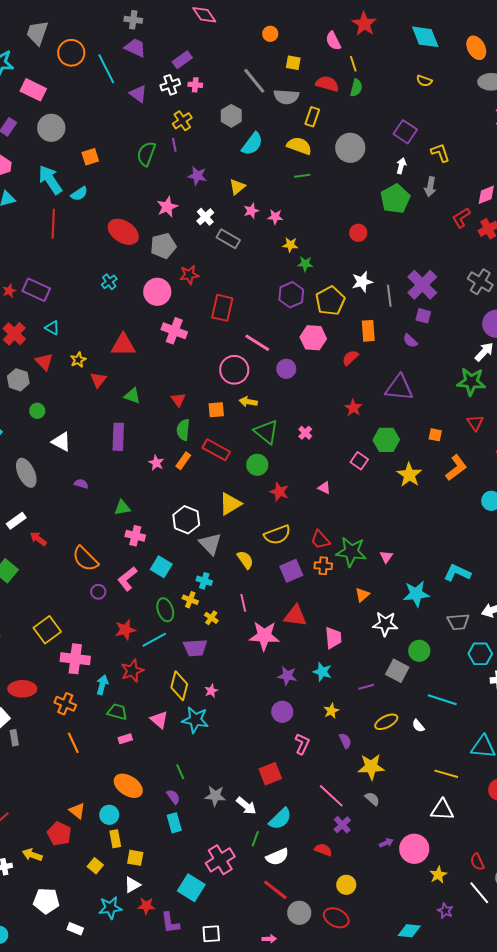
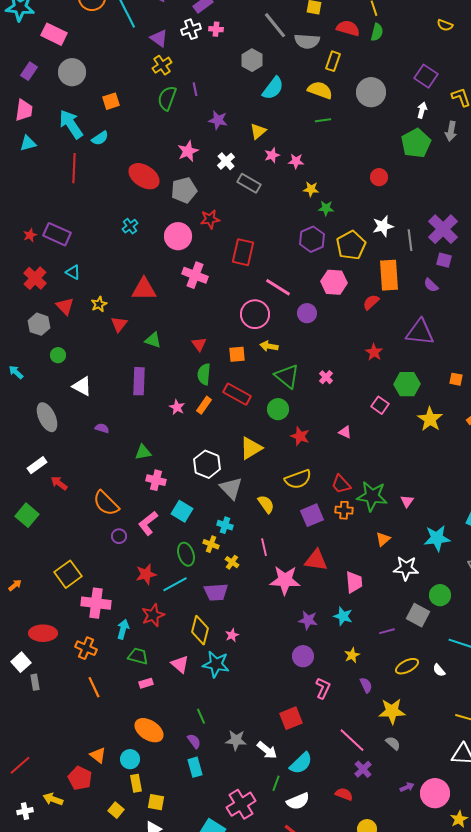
yellow cross: (182, 121) -> (162, 65), moved
orange rectangle: (368, 331) -> (389, 275), size x1.4

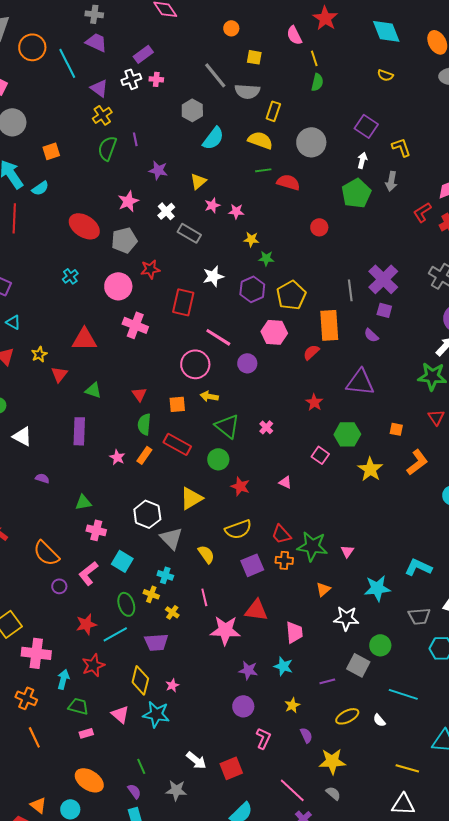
red semicircle: (348, 28) -> (288, 182), moved
white star: (383, 226) -> (213, 276), moved
white arrow: (267, 750) -> (196, 760), moved

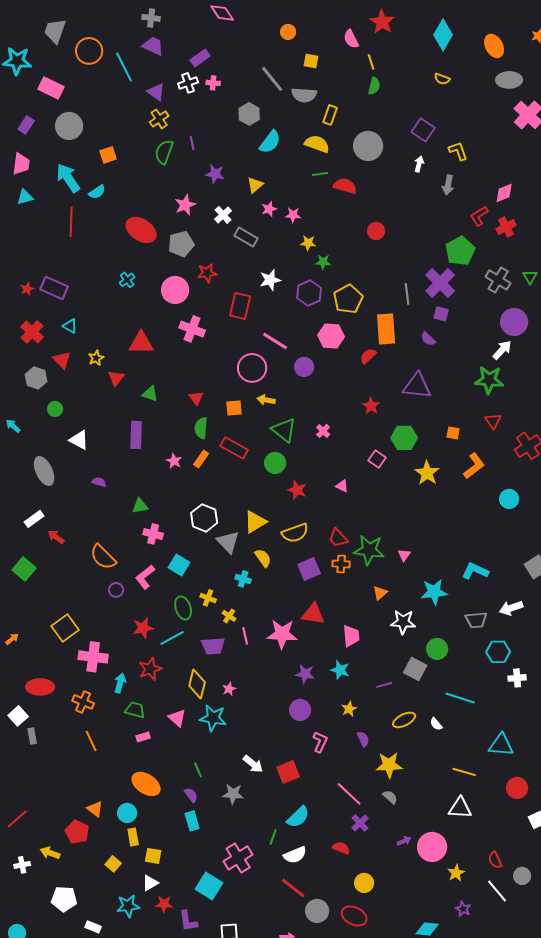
cyan diamond: (386, 31) -> (443, 35), turned 52
green pentagon: (356, 193) -> (460, 251), moved
yellow triangle: (191, 498) -> (255, 522), moved
cyan cross: (165, 575) -> (243, 579), moved
pink line: (204, 597) -> (245, 636), moved

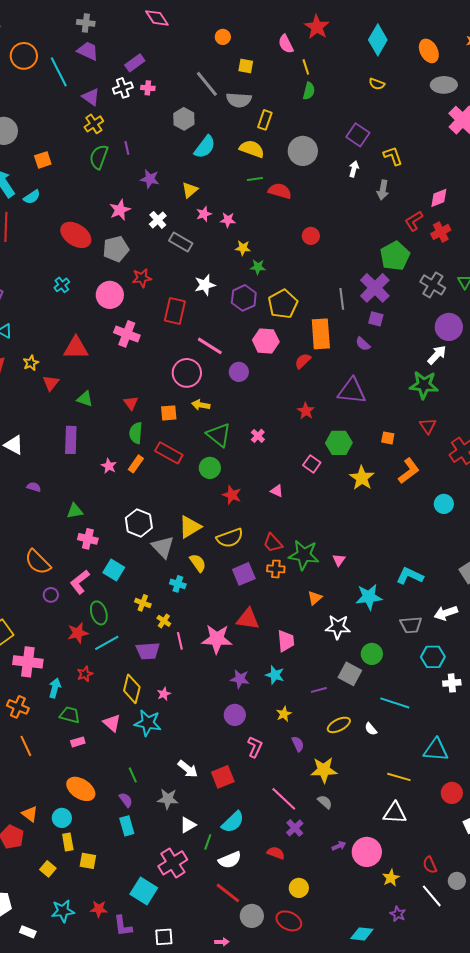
green ellipse: (183, 608) -> (99, 613), moved
red star: (150, 669) -> (85, 674), size x0.7
white triangle: (150, 883) -> (188, 825), moved

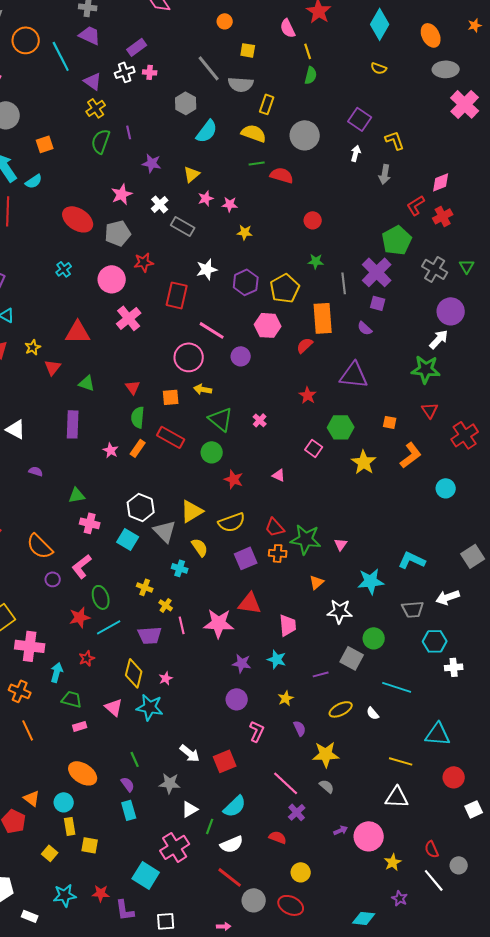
green star: (258, 267) -> (316, 261), moved
pink cross: (127, 334) -> (129, 318), turned 30
cyan square: (114, 570) -> (128, 539), moved

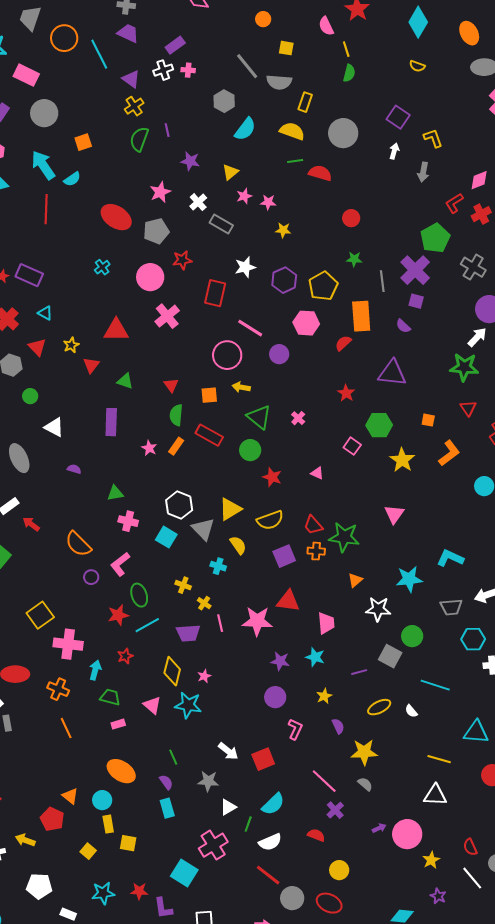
pink triangle: (341, 544) -> (394, 514), moved, size x1.5

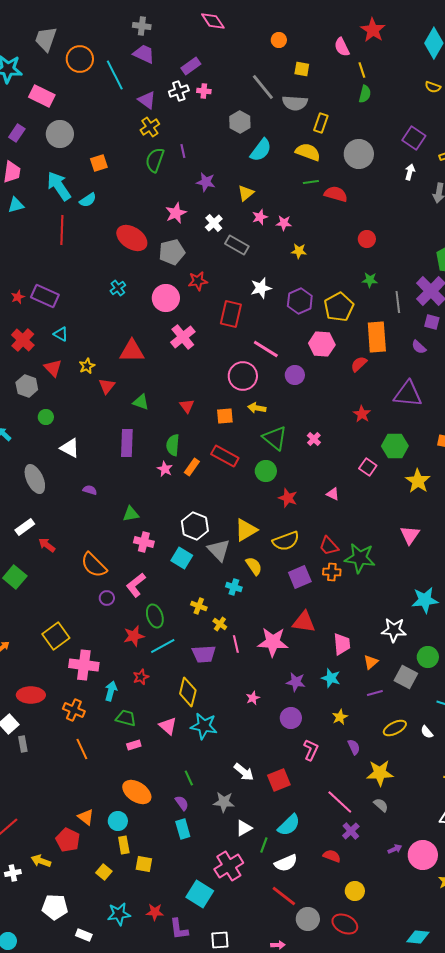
green semicircle: (176, 415) -> (173, 445), moved
orange triangle: (355, 580) -> (371, 662), moved
pink star: (204, 676) -> (253, 698), moved

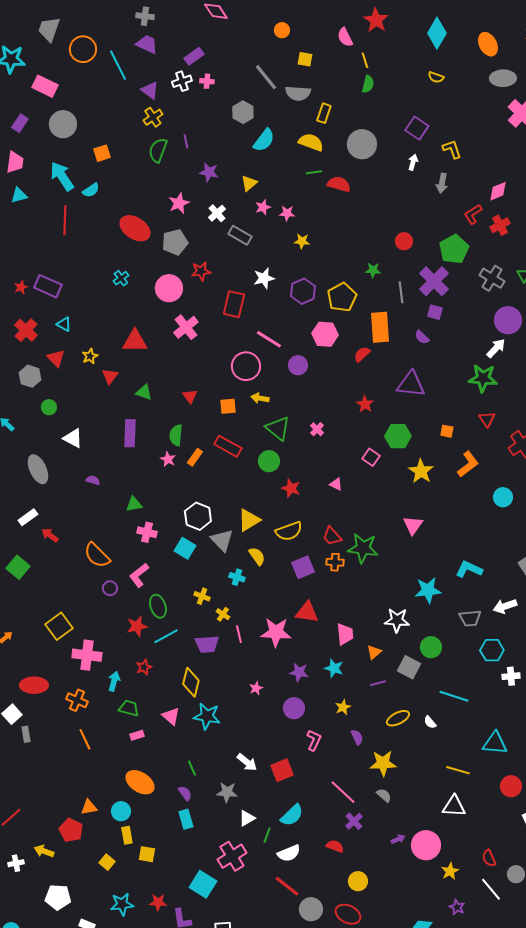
red circle: (367, 239) -> (404, 241), moved
orange triangle: (86, 817) -> (89, 807), turned -48

